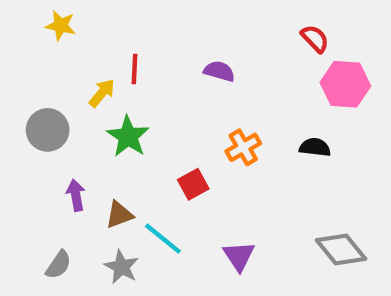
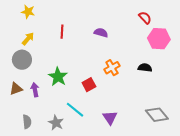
yellow arrow: (102, 93) -> (28, 39), moved
green star: (128, 136) -> (58, 77), moved
brown triangle: (119, 215) -> (16, 89), moved
gray semicircle: (58, 265) -> (27, 122), turned -40

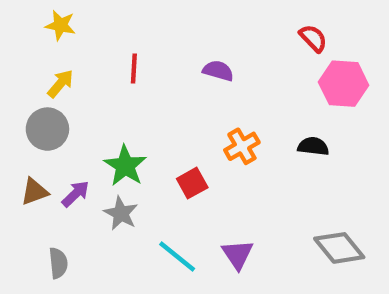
purple arrow: (35, 90) -> (76, 194), turned 56
cyan line: (75, 110) -> (177, 257), moved
gray star: (56, 123) -> (121, 213), moved

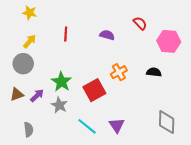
red semicircle: (313, 38) -> (140, 23), moved
red square: (192, 183) -> (94, 90), size x1.5
gray diamond: (339, 248) -> (167, 122), turned 40

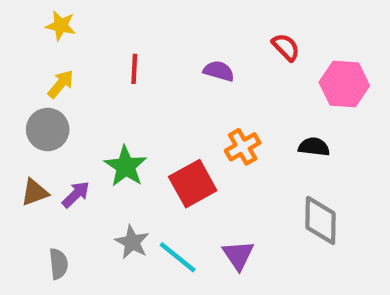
gray star: (59, 105) -> (132, 242), moved
gray diamond: (167, 122) -> (320, 220), moved

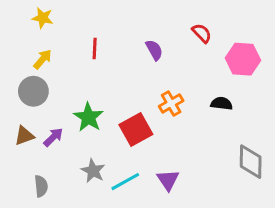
purple semicircle: (219, 71) -> (154, 50), turned 45
gray diamond: (320, 220) -> (251, 162), moved
cyan line: (178, 257) -> (125, 182), turned -68

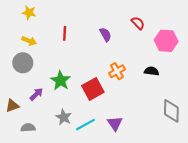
yellow arrow: (43, 59) -> (29, 41), turned 72
brown triangle: (24, 136) -> (12, 106), moved
gray semicircle: (41, 186) -> (28, 128), turned -88

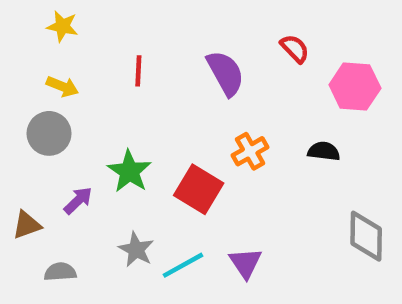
purple semicircle: (105, 35) -> (225, 73), size x1.5
red square: (93, 89) -> (199, 189), turned -30

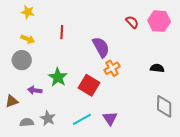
purple semicircle: (225, 73) -> (101, 47), moved
pink hexagon: (355, 87) -> (159, 21), moved
black semicircle: (324, 151) -> (157, 68), moved
purple arrow: (78, 200) -> (35, 90), turned -128
gray star: (136, 250) -> (48, 118), moved

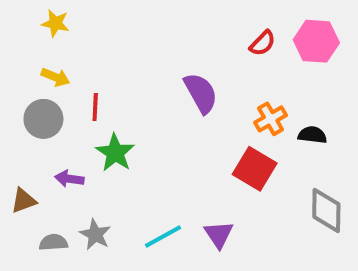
red semicircle: (132, 22) -> (263, 43), turned 88
red line: (62, 32) -> (95, 107), moved
orange cross: (112, 68) -> (271, 119), moved
red square: (89, 85) -> (255, 169), moved

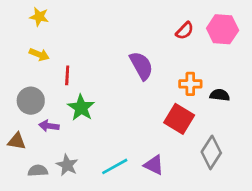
gray circle: (43, 119) -> (31, 101), moved
orange cross: (271, 119) -> (190, 84), turned 30
brown triangle: (24, 201) -> (17, 141), turned 30
gray diamond: (326, 211) -> (211, 152), moved, turned 32
purple triangle: (219, 234) -> (154, 165), turned -30

